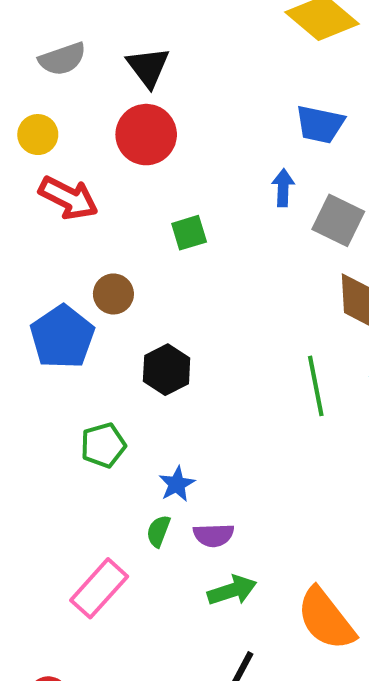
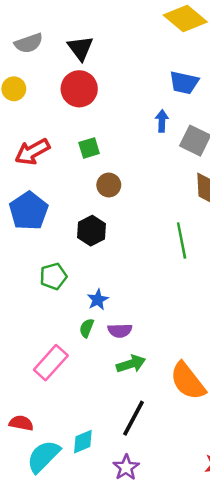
red arrow: (68, 198) -> (32, 152), moved, turned 124
green square: (189, 233) -> (89, 148), moved
brown circle: (113, 294) -> (109, 185), moved

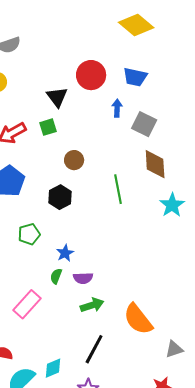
black triangle: (80, 48) -> (57, 97), moved
red circle: (79, 89) -> (91, 75), moved
green square: (89, 148) -> (48, 127), moved
green line: (182, 241) -> (118, 189), moved

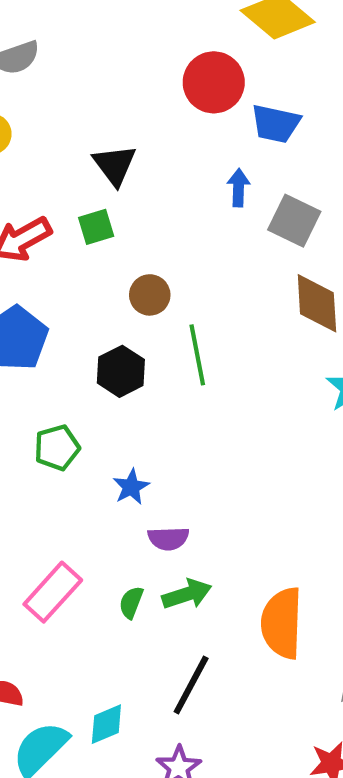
red circle: (91, 75) -> (214, 82), moved
green line: (118, 189) -> (197, 355), moved
green semicircle: (56, 276) -> (131, 602), moved
orange semicircle: (138, 319) -> (282, 623), turned 40

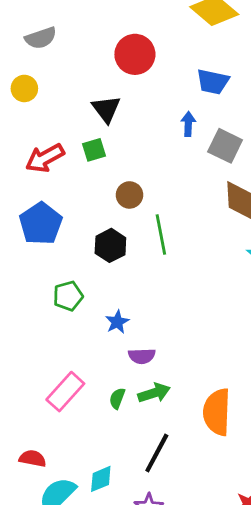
red circle: (214, 82) -> (135, 54), moved

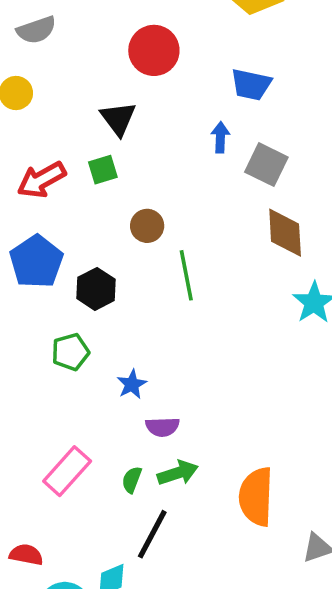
black hexagon: (110, 245) -> (96, 289), moved
black line: (157, 453) -> (152, 534), moved

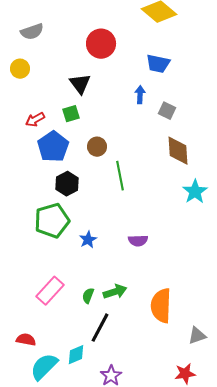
gray square: (266, 165) -> (167, 111), size x0.7
red arrow: (41, 180) -> (35, 120), size x0.7
blue pentagon: (36, 262) -> (53, 147), moved
green pentagon: (70, 352) -> (52, 221), size x1.6
purple semicircle: (162, 427) -> (138, 241), moved

